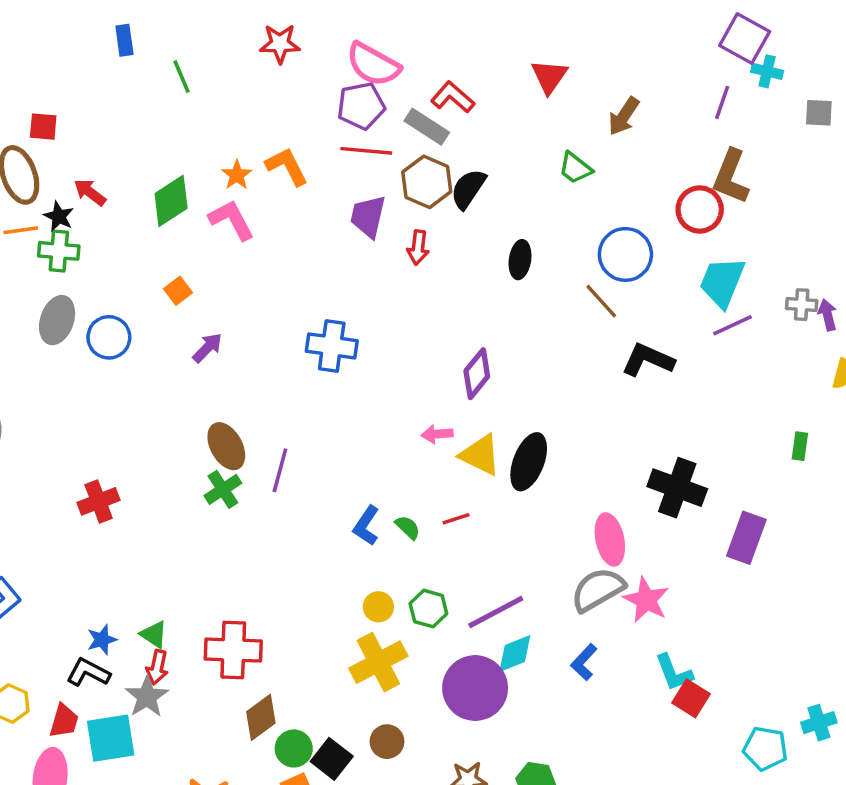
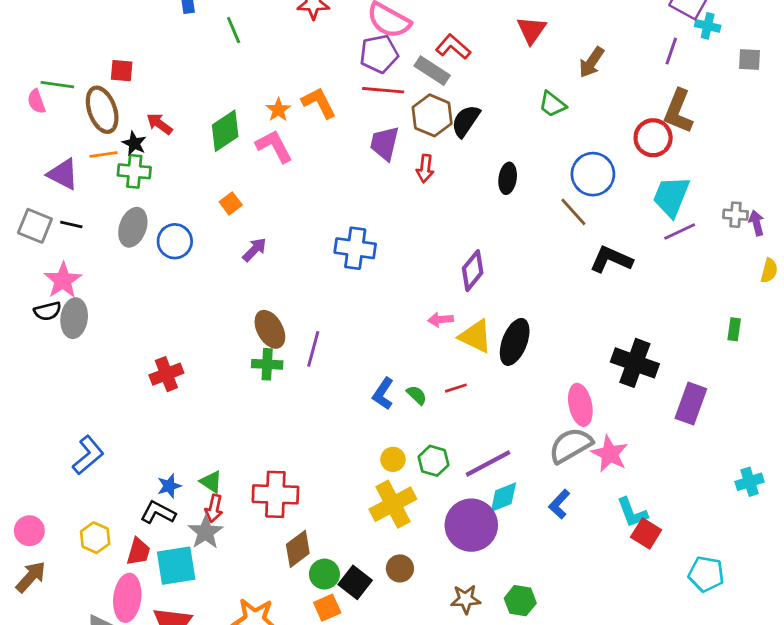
green cross: (223, 489) -> (267, 364), turned 36
cyan cross: (819, 723) -> (750, 482), moved

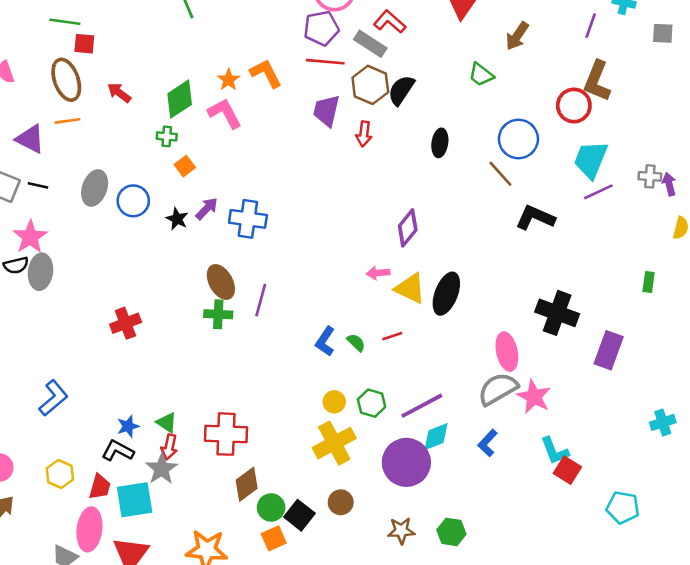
green line: (57, 85) -> (65, 22), moved
black star: (134, 143) -> (177, 219), moved
green cross: (134, 171) -> (167, 136), moved, size x0.7
blue cross: (355, 248) -> (248, 219), moved

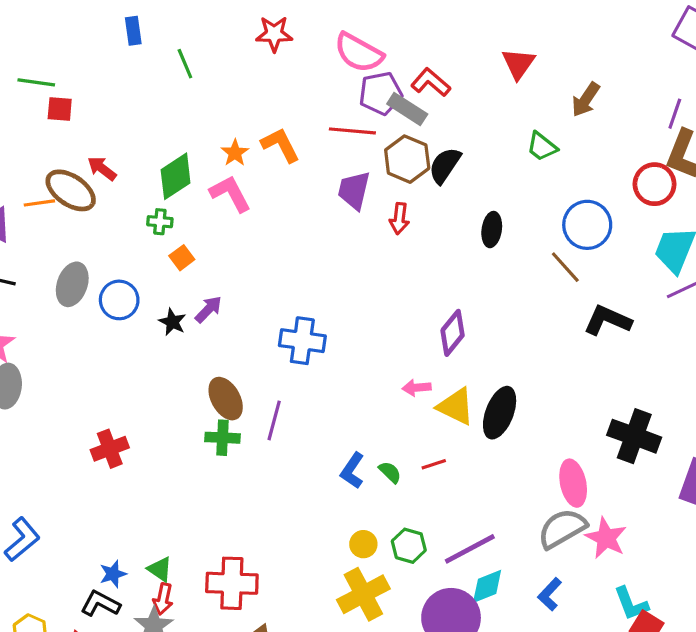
purple line: (591, 26) -> (675, 114), moved
purple pentagon: (321, 28) -> (381, 93), moved
brown ellipse: (66, 80) -> (71, 190), moved, turned -36
blue cross: (248, 219) -> (302, 341), moved

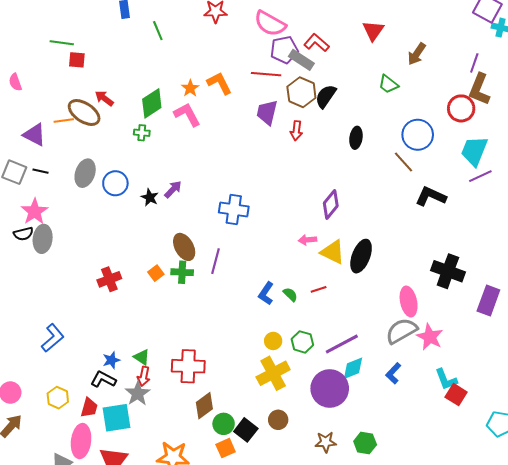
orange square: (182, 258) -> (156, 273), moved

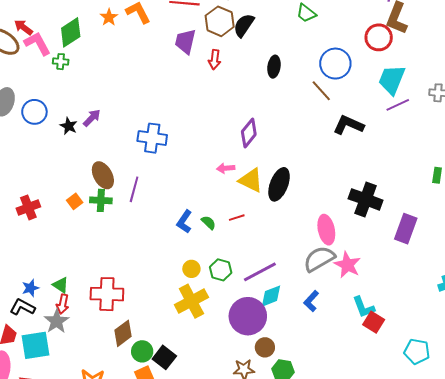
pink L-shape: (187, 115) -> (37, 43), moved
brown circle: (278, 420) -> (265, 347), moved

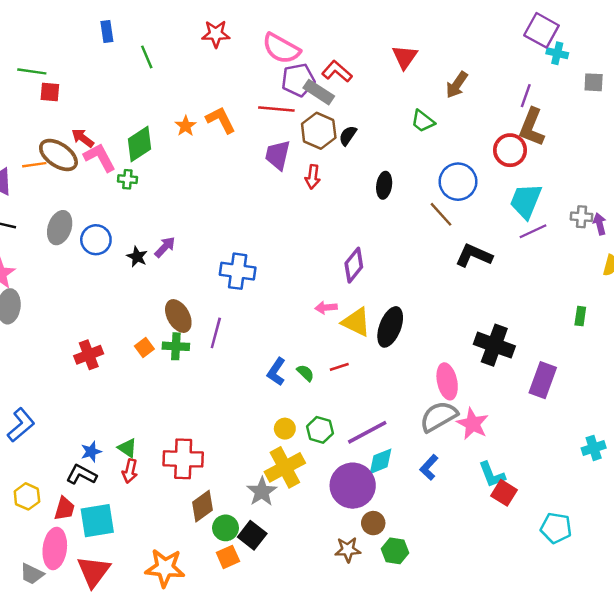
black semicircle: (244, 25) -> (348, 136), size x0.7
gray star: (57, 321) -> (262, 492), moved

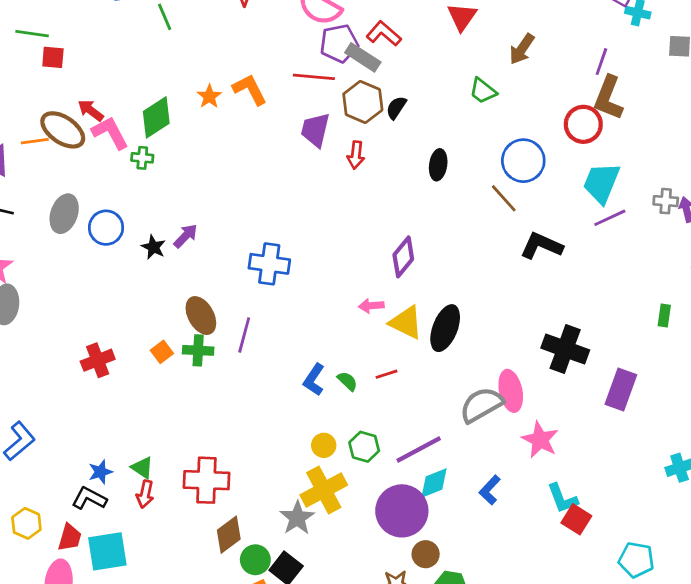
gray semicircle: (439, 417) -> (481, 405), moved

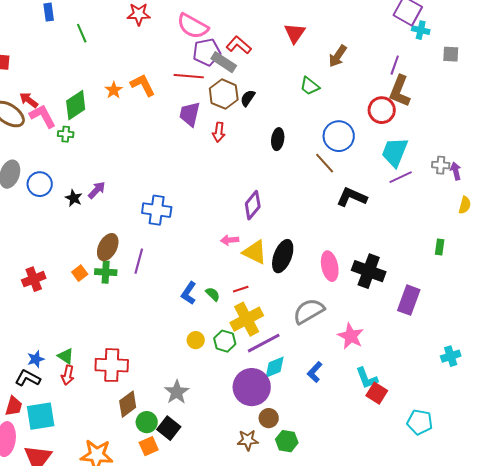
brown ellipse: (201, 316) -> (108, 247), turned 56
pink ellipse: (511, 391) -> (330, 266), moved
yellow cross: (324, 490) -> (247, 319), moved

